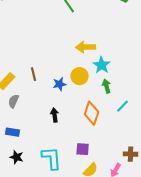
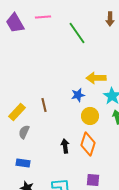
yellow circle: (80, 76) -> (90, 116), moved
blue star: (60, 84) -> (78, 95), moved
orange diamond: (92, 113) -> (88, 144), moved

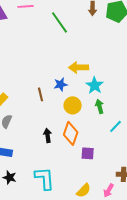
brown line: (44, 105) -> (41, 94), moved
purple square: (93, 180) -> (88, 153), moved

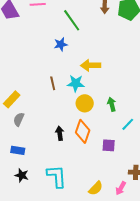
blue star: (61, 84) -> (61, 44), moved
cyan star: (95, 85) -> (76, 83), moved, turned -30
brown line: (41, 94) -> (53, 83), moved
purple square: (88, 153) -> (109, 145), moved

